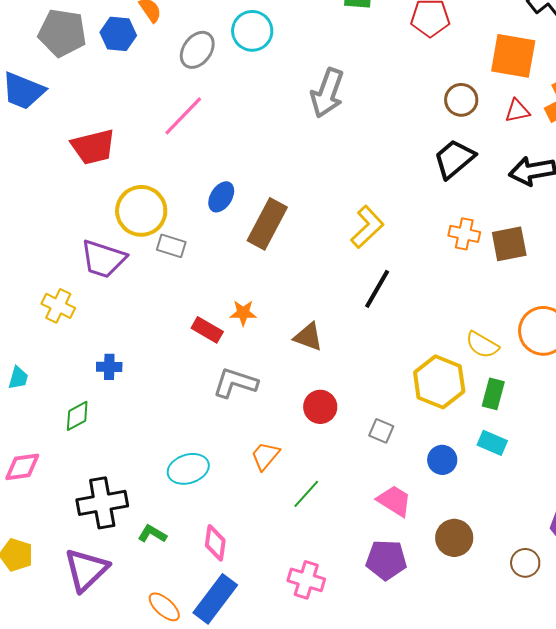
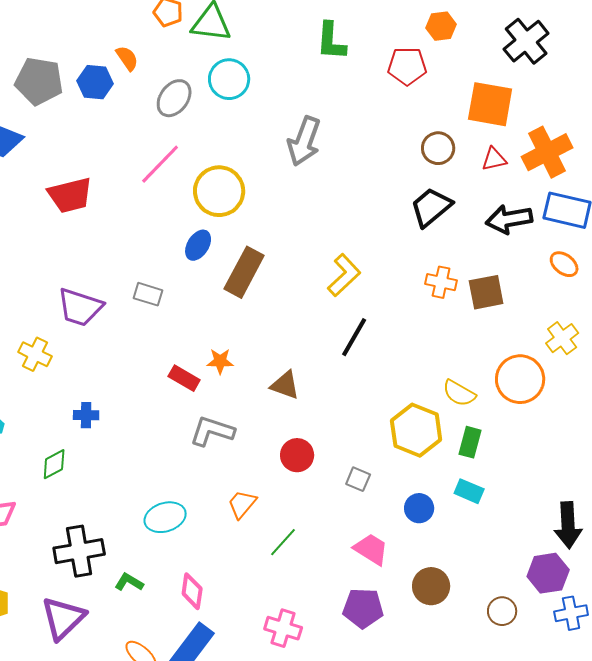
yellow circle: (141, 211) -> (219, 191), moved

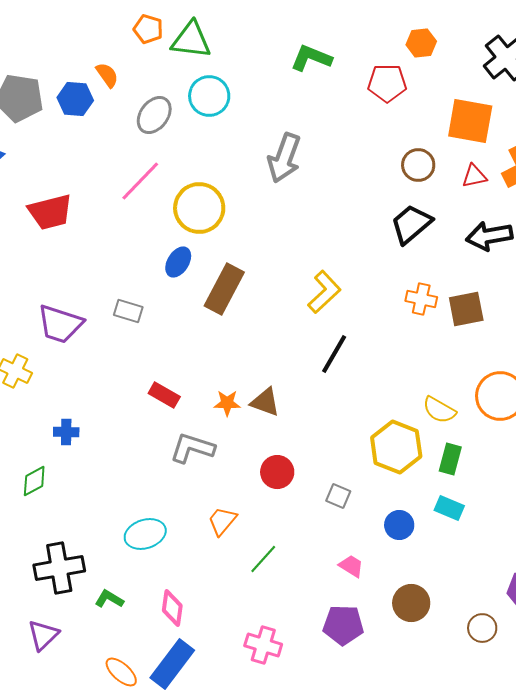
green L-shape: (331, 41) -> (311, 58), turned 108
orange star: (220, 361) -> (227, 403), moved
pink trapezoid: (371, 549) -> (351, 566), size x0.7
purple triangle: (63, 618) -> (43, 635), size x0.7

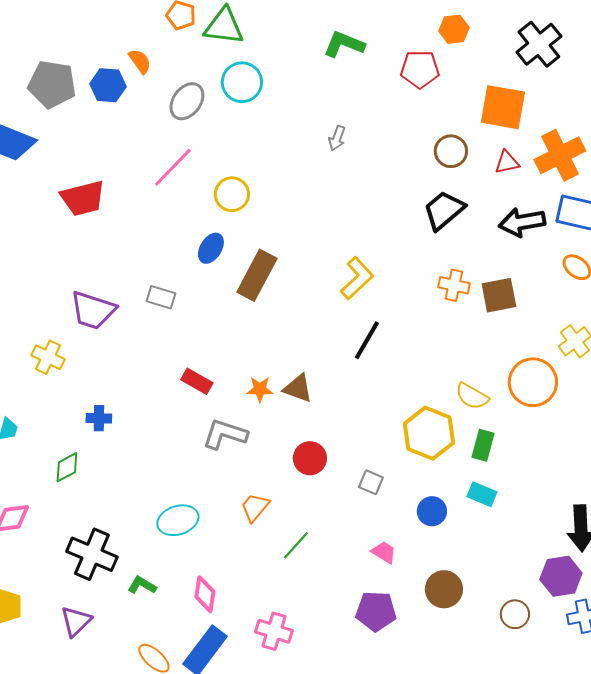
gray arrow: (284, 158) -> (337, 138), moved, size x0.5
yellow circle: (199, 208) -> (232, 194), size x0.7
black cross: (59, 568) -> (92, 554), turned 33
pink cross: (263, 645) -> (274, 631), moved

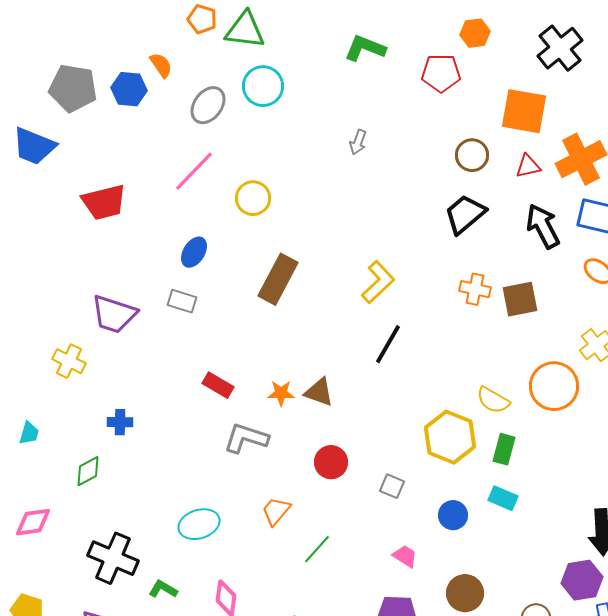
black arrow: (522, 222) -> (543, 226), turned 72
blue ellipse: (211, 248) -> (194, 252), moved

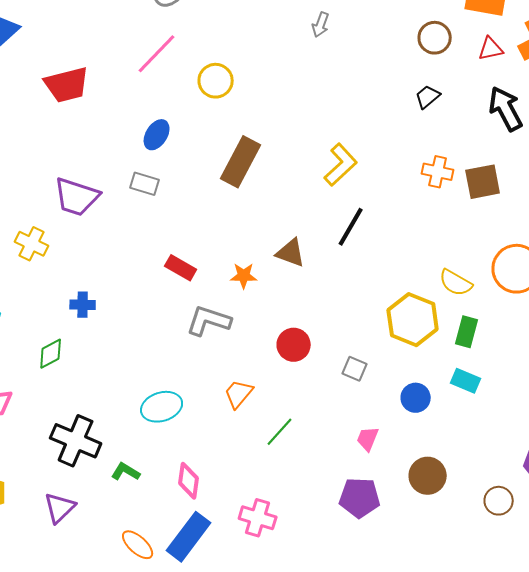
black trapezoid: (465, 214) -> (428, 97), size x0.6
brown triangle: (319, 392) -> (291, 253), moved
pink trapezoid: (405, 556) -> (368, 439), turned -100

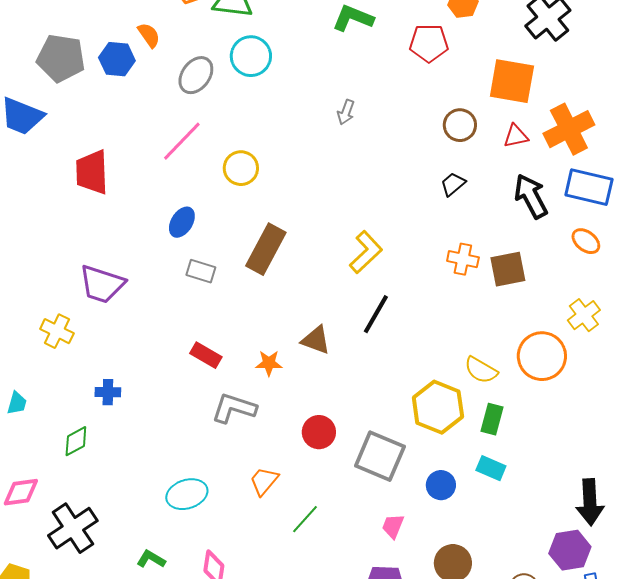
red trapezoid: (67, 85) -> (92, 172), turned 102
gray rectangle: (145, 184) -> (201, 271), moved
gray square: (355, 369) -> (380, 456), size x2.0
black cross: (76, 441) -> (73, 528), moved, turned 33

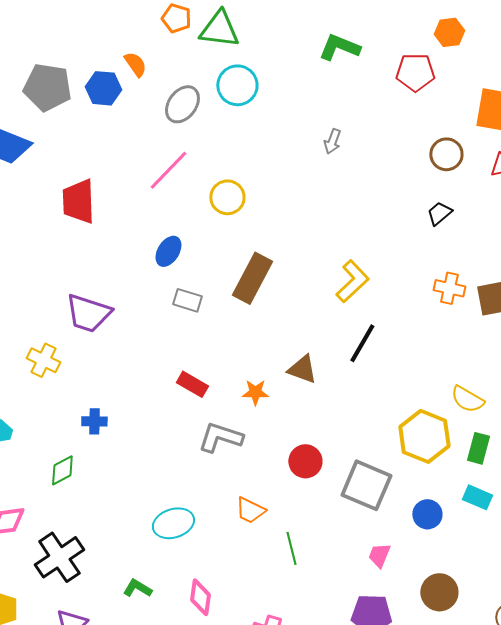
orange trapezoid: (264, 481) -> (250, 510), turned -104
green line: (305, 519) -> (291, 548), turned -56

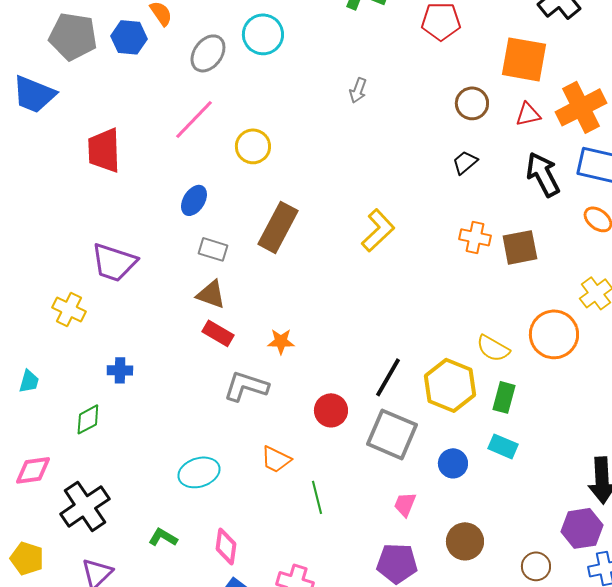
black line: (362, 343) -> (388, 377), moved
brown triangle: (302, 369) -> (211, 294), moved

